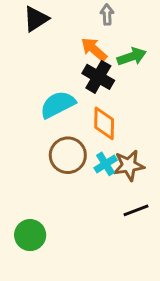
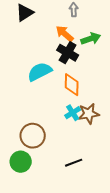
brown circle: (68, 155) -> (33, 136), moved
black line: (136, 210) -> (74, 163), moved

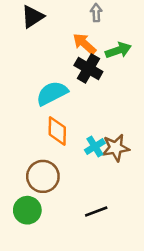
orange diamond: (72, 85) -> (57, 131), moved

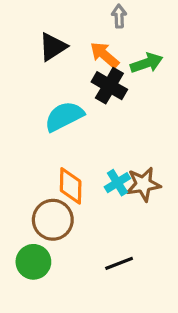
black triangle: (32, 17) -> (53, 47), moved
orange diamond: (57, 131) -> (71, 186), moved

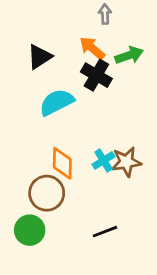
black triangle: (53, 47) -> (40, 57), moved

